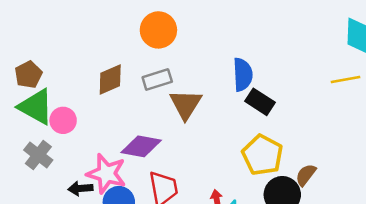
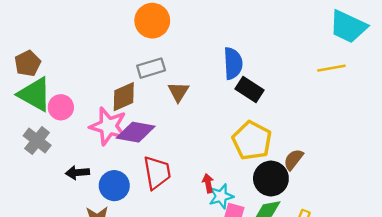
brown diamond: (110, 79) -> (124, 97), moved
brown triangle: (186, 104) -> (178, 92), size x0.7
pink star: (106, 174) -> (108, 126), moved

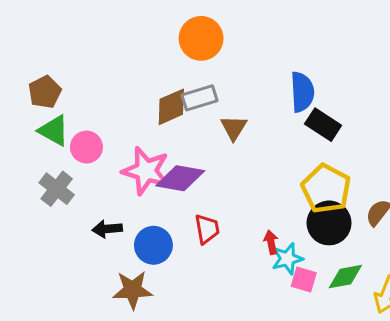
green triangle: (35, 94) -> (54, 131), size x0.7
brown diamond: (124, 97) -> (171, 107), moved
red trapezoid: (157, 173) -> (207, 229), size x0.7
black circle: (271, 178) -> (329, 223), moved

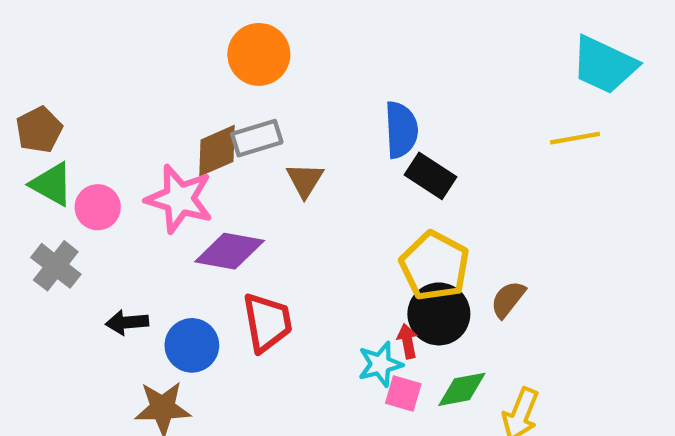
pink star: (146, 171) -> (179, 199), moved
red trapezoid: (207, 229) -> (267, 322), size x1.4
red arrow: (271, 242) -> (407, 341), moved

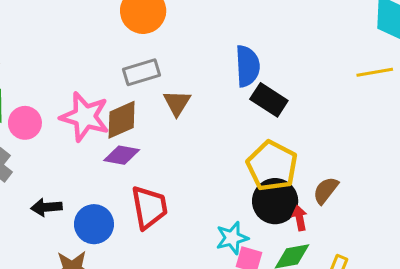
brown diamond: (217, 151) -> (122, 120), moved
purple diamond: (230, 251) -> (122, 155), size x0.7
red arrow: (407, 341) -> (300, 218), moved

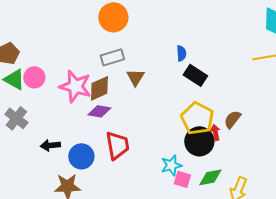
blue semicircle: (247, 66) -> (181, 53), size x0.6
pink circle: (25, 123) -> (34, 77), moved
brown semicircle: (326, 190) -> (232, 119), moved
red arrow: (300, 218) -> (215, 132), moved

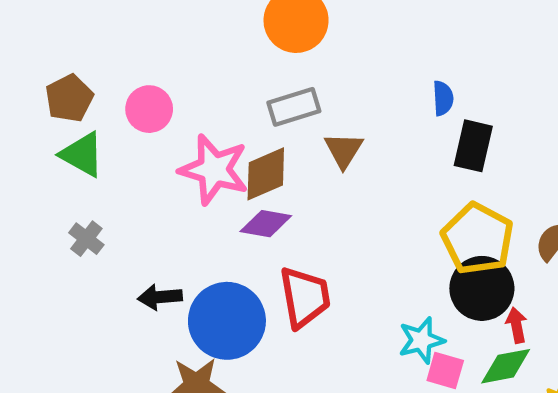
black rectangle: (195, 75) -> (473, 146), turned 70
pink circle: (34, 77) -> (149, 109), moved
gray cross: (16, 118) -> (86, 239), size x0.7
red arrow: (215, 132) -> (516, 325), moved
blue circle: (81, 156) -> (227, 321), size x1.4

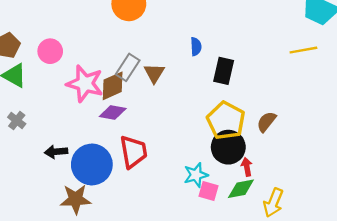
blue semicircle: (443, 98) -> (196, 47), moved
gray rectangle: (294, 107) -> (128, 67), moved, turned -40

